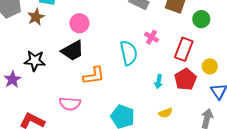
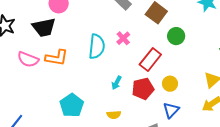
pink semicircle: (70, 104) -> (28, 59), moved

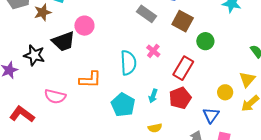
black trapezoid: (44, 27) -> (63, 41), moved
pink semicircle: (28, 59) -> (55, 96), moved
yellow circle: (170, 84) -> (225, 92), moved
cyan pentagon: (72, 105) -> (123, 105), moved

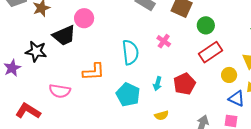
pink cross: (153, 51) -> (164, 41), moved
red rectangle: (183, 68) -> (211, 52), moved, turned 30
blue triangle: (211, 115) -> (237, 99), moved, turned -36

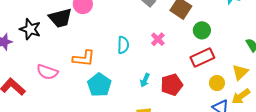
cyan semicircle: (130, 52) -> (123, 45), size x0.7
cyan pentagon: (128, 95) -> (99, 85), moved

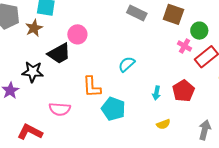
pink cross: (158, 39) -> (185, 46), moved
cyan semicircle: (123, 45) -> (127, 64), turned -120
orange L-shape: (84, 58) -> (92, 87), turned 95

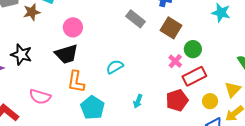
black trapezoid: (59, 53) -> (66, 54), moved
red pentagon: (183, 91) -> (177, 100), moved

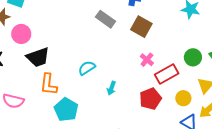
pink circle: (73, 27) -> (21, 34), moved
green circle: (193, 49) -> (193, 57), moved
cyan arrow: (138, 101) -> (111, 88), moved

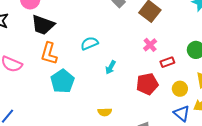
black trapezoid: (38, 57) -> (43, 25), turned 30
red rectangle: (167, 74) -> (167, 62), size x0.6

